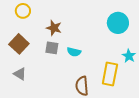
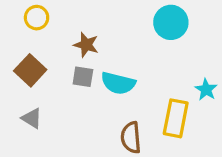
cyan circle: (118, 23) -> (171, 22), moved
cyan semicircle: (74, 52) -> (118, 83), size x1.5

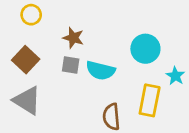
cyan circle: (171, 22) -> (145, 49), moved
gray triangle: (32, 118) -> (27, 100), size x1.6

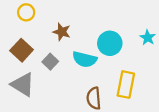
cyan circle: (145, 49) -> (110, 43), moved
gray square: (71, 65) -> (50, 62), moved, turned 35
cyan star: (175, 76) -> (148, 38), moved

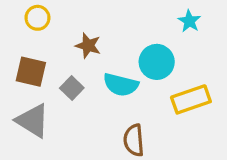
cyan star: (148, 38) -> (189, 21), moved
brown square: (22, 50) -> (31, 72), turned -30
yellow rectangle: (126, 85) -> (191, 99), moved, turned 60

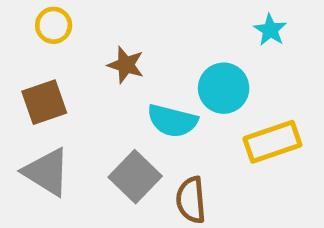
brown square: (31, 72) -> (44, 102), turned -32
gray square: (72, 88) -> (135, 177), moved, size x1.5

